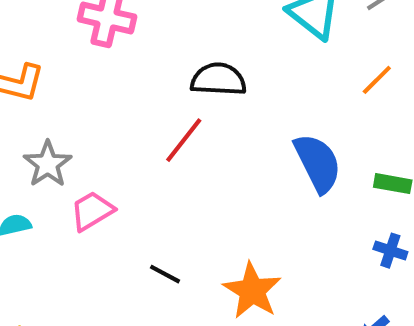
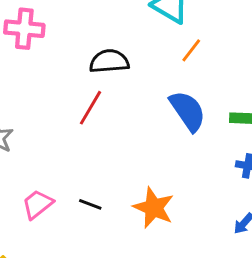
orange line: (377, 80) -> (191, 50), moved
pink trapezoid: (92, 211) -> (37, 204), moved

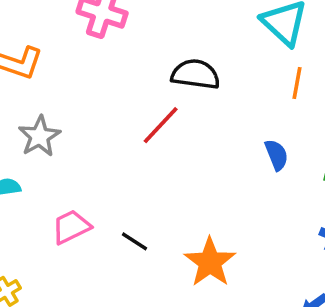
orange line: (191, 50) -> (297, 83), turned -40
blue semicircle: (188, 111) -> (276, 155), size x0.6

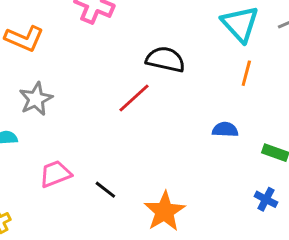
blue semicircle: (276, 155) -> (225, 130), turned -70

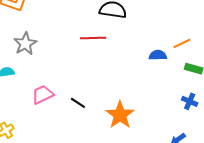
orange line: (246, 73) -> (182, 43), moved, turned 54
red line: (134, 98) -> (93, 38), turned 45

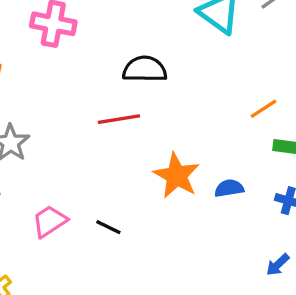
blue semicircle: (158, 55) -> (229, 188), moved
orange star: (120, 115) -> (176, 176), moved

